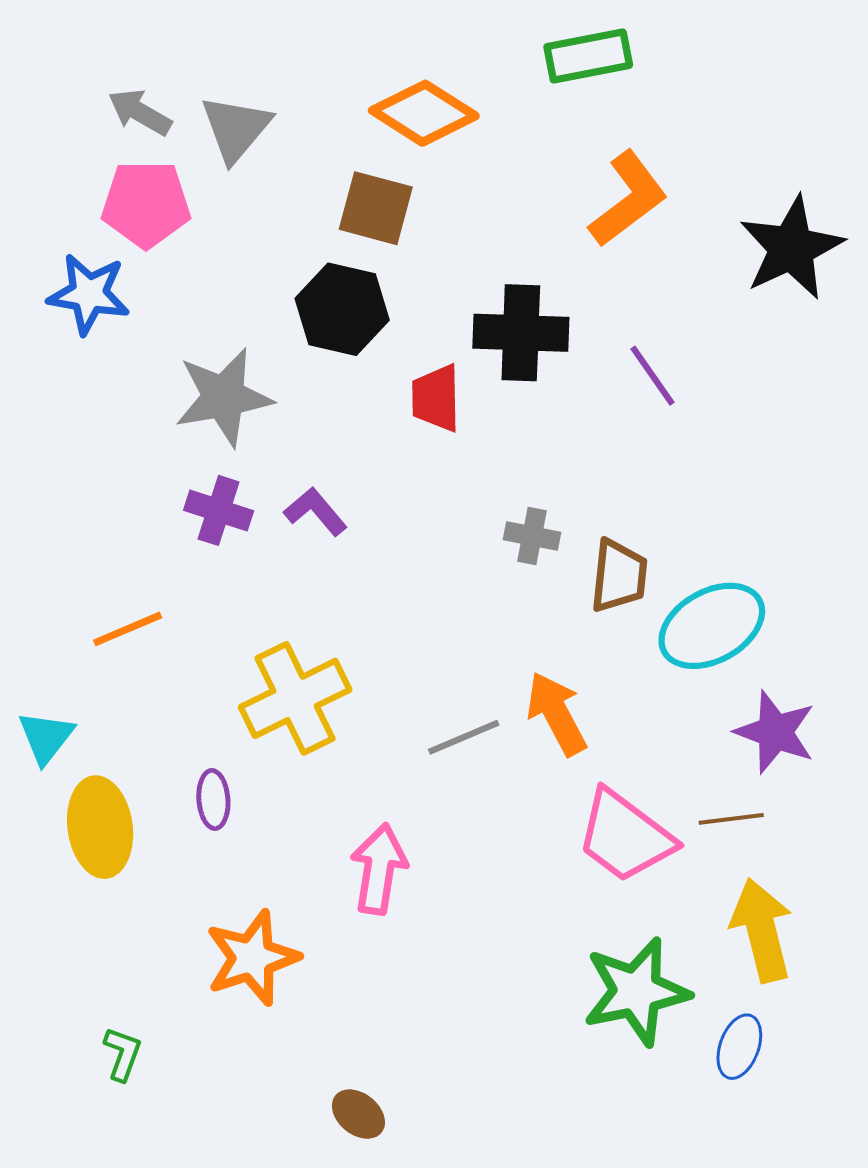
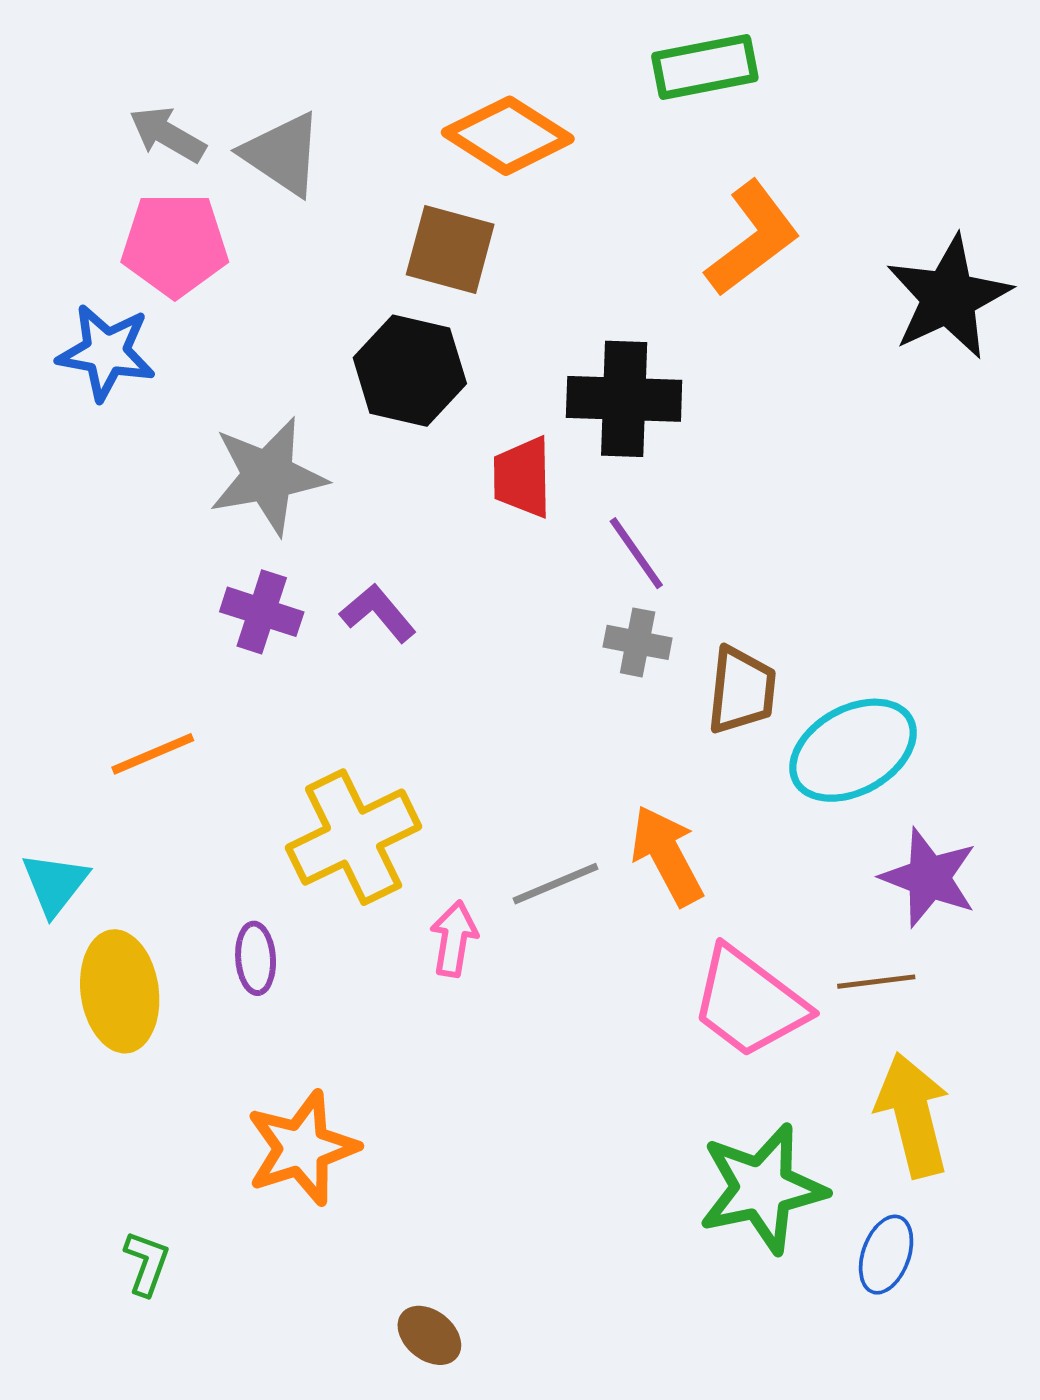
gray triangle: (236, 129) -> (283, 154), turned -36
purple line: (653, 376) -> (636, 553), moved
pink arrow: (379, 869) -> (454, 939), moved, size x0.7

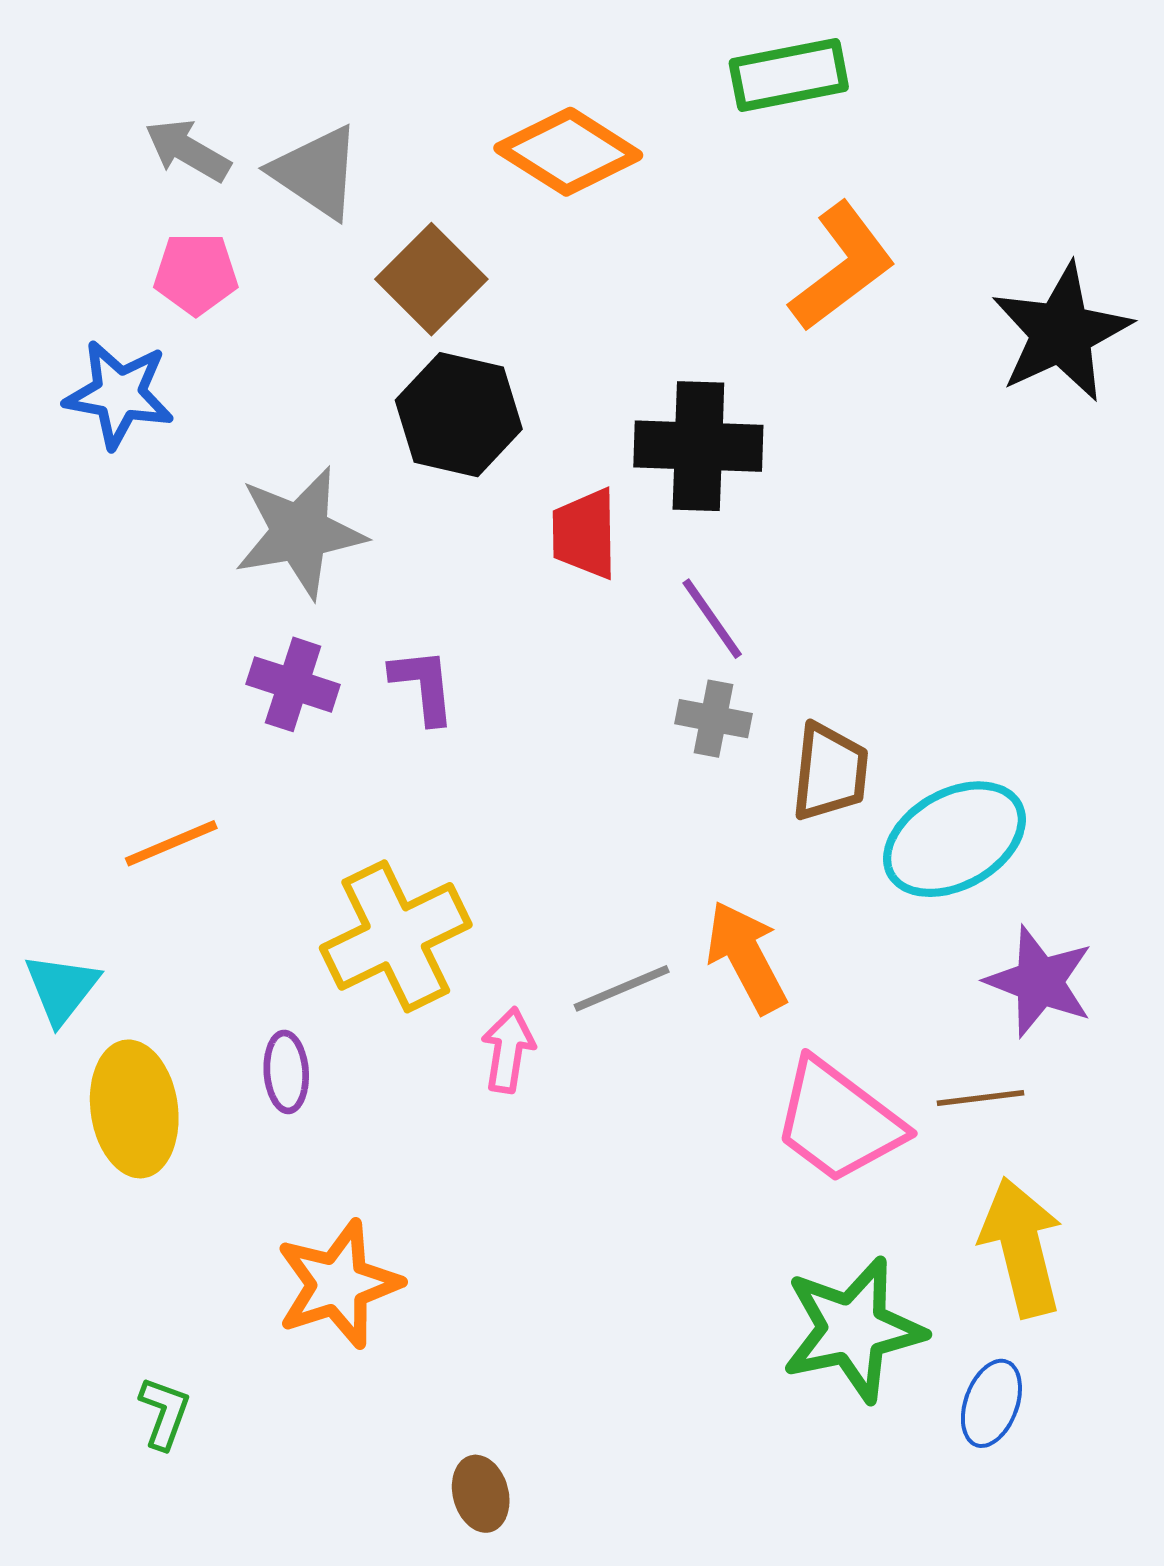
pink pentagon: (175, 245) -> (196, 274), size x0.7
brown square: (450, 249) -> (431, 279), moved, turned 30
purple L-shape: (378, 613) -> (423, 686), turned 34
brown ellipse: (429, 1335) -> (481, 1494), turned 36

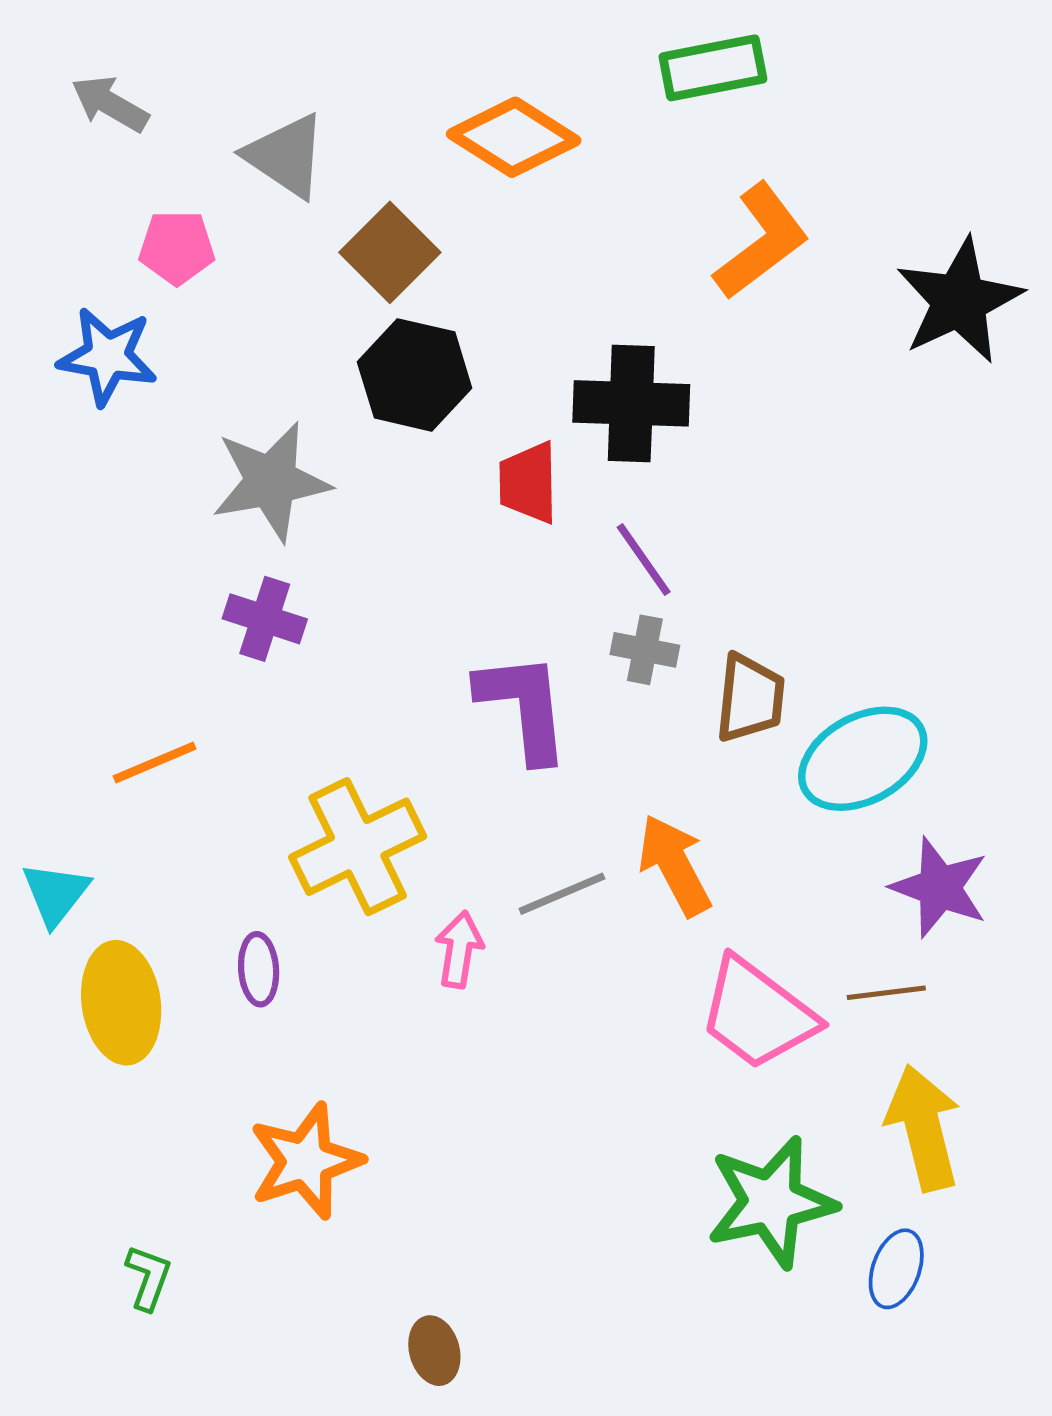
gray arrow: (188, 150) -> (110, 104), moved
purple L-shape: (423, 686) -> (524, 707), moved, size x1.6

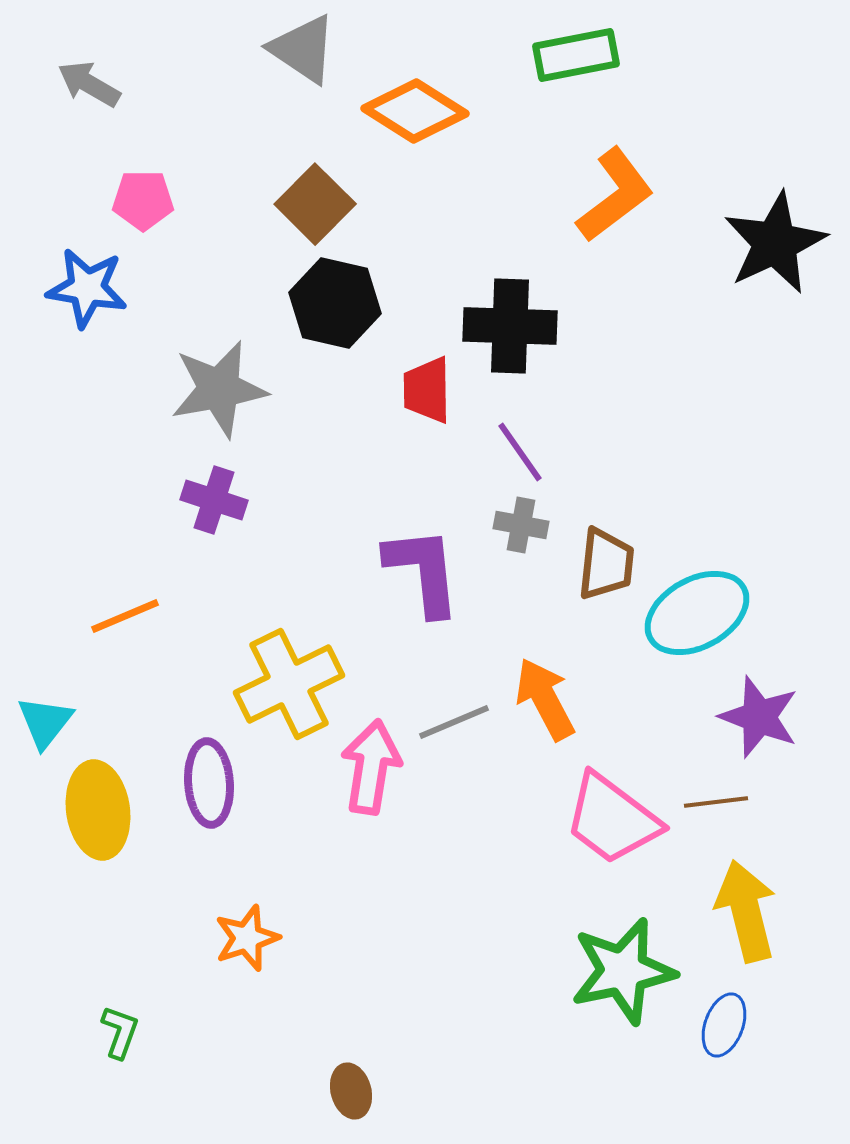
gray triangle: (286, 156) -> (303, 49), moved
pink arrow: (459, 949) -> (371, 767), size x1.5
purple ellipse: (259, 969) -> (209, 783), size x1.5
orange star: (306, 1161) -> (247, 938), size x0.7

